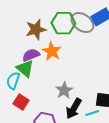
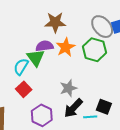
green hexagon: (63, 23) -> (95, 50), moved

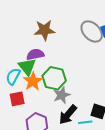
orange star: (66, 47) -> (33, 81), moved
green hexagon: (95, 50) -> (54, 78), moved
red square: (24, 89) -> (17, 99), turned 35

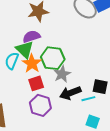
red square: (17, 99) -> (36, 83), moved
black arrow: (68, 115) -> (70, 93), turned 35

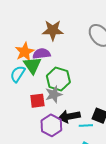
orange star: (32, 63) -> (25, 52), moved
gray star: (62, 74) -> (54, 94), moved
purple hexagon: (40, 105) -> (51, 125), moved

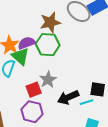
brown star: (53, 30) -> (50, 22), moved
green hexagon: (58, 79) -> (48, 45), moved
purple hexagon: (51, 125) -> (32, 112), moved

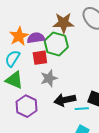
green triangle: (20, 56) -> (14, 80), moved, turned -30
red square: (34, 90) -> (40, 58), moved

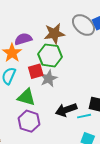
purple semicircle: (36, 38) -> (23, 39), moved
gray star: (49, 78) -> (49, 78), moved
green triangle: (14, 80) -> (26, 97), moved

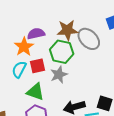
gray ellipse: (83, 25) -> (89, 39), moved
red square: (36, 71) -> (37, 66), moved

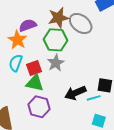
red square: (37, 66) -> (34, 68), moved

